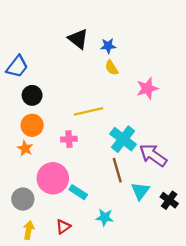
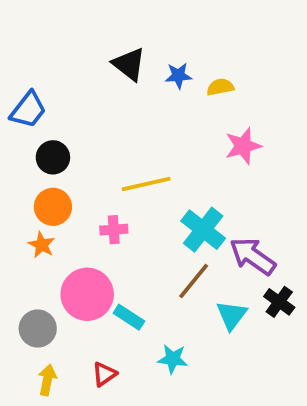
yellow semicircle: (112, 68) -> (220, 87), moved, turned 112
brown line: (117, 170) -> (194, 281), turned 55
black cross: (169, 200) -> (279, 302), moved

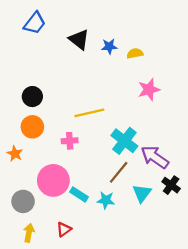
blue trapezoid: (28, 110) -> (35, 23), moved
orange star: (42, 245) -> (15, 154), moved
cyan star: (173, 359) -> (106, 200), moved

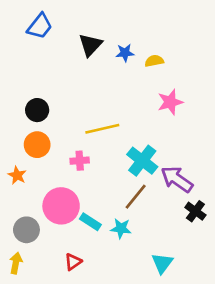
black triangle: (79, 39) -> (90, 45), turned 35
cyan triangle: (142, 193) -> (162, 263), moved
yellow arrow: (29, 233) -> (16, 263), moved

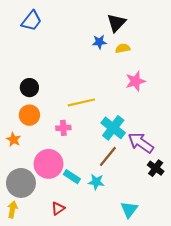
black triangle: (90, 45) -> (116, 23), moved
gray circle: (26, 230) -> (21, 183), size x1.4

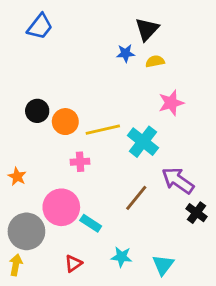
orange circle: (29, 115) -> (65, 122), moved
cyan cross: (113, 128) -> (143, 142), moved
cyan star: (96, 182) -> (122, 257), moved

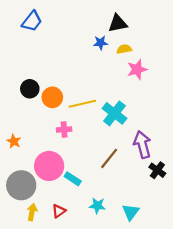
black triangle: (147, 29) -> (118, 23), turned 36
pink star: (171, 103) -> (137, 69), moved
purple arrow: (178, 180) -> (142, 145), turned 40
yellow arrow: (16, 265) -> (32, 212), moved

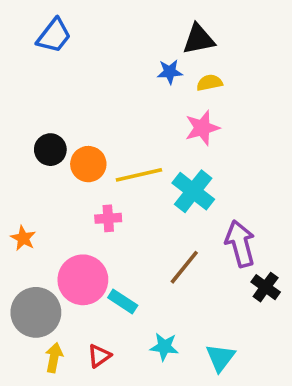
pink star: (137, 69) -> (202, 128), moved

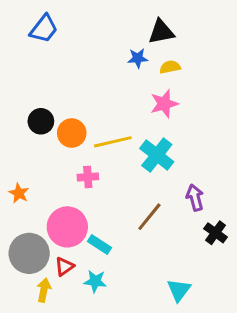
purple arrow: (240, 244) -> (195, 198), size x0.7
cyan star: (164, 347) -> (95, 281), moved
red triangle: (99, 356) -> (64, 267), moved

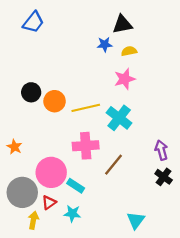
pink cross: (88, 177) -> (86, 146), moved, size x1.6
purple arrow: (195, 198) -> (161, 150), moved

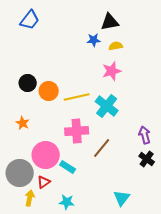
orange star: (14, 147) -> (23, 123), moved
cyan star: (72, 214) -> (67, 202), moved

